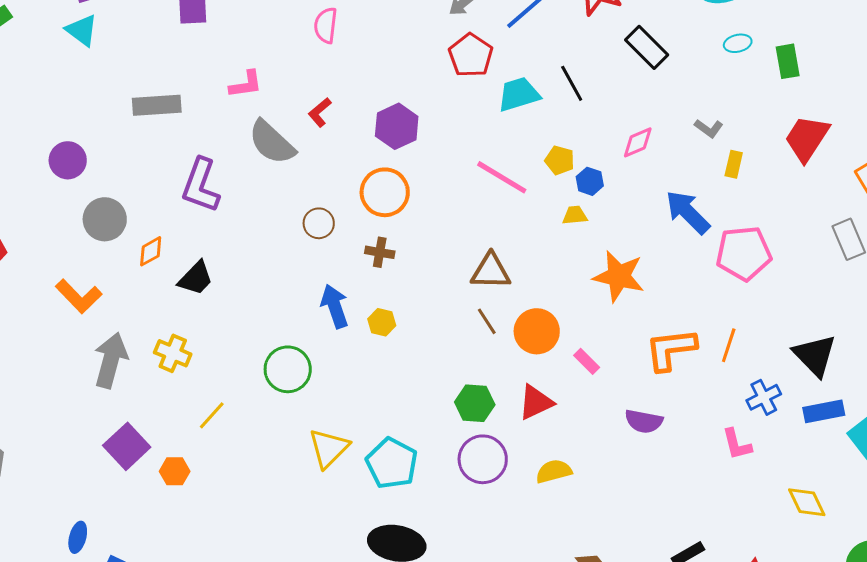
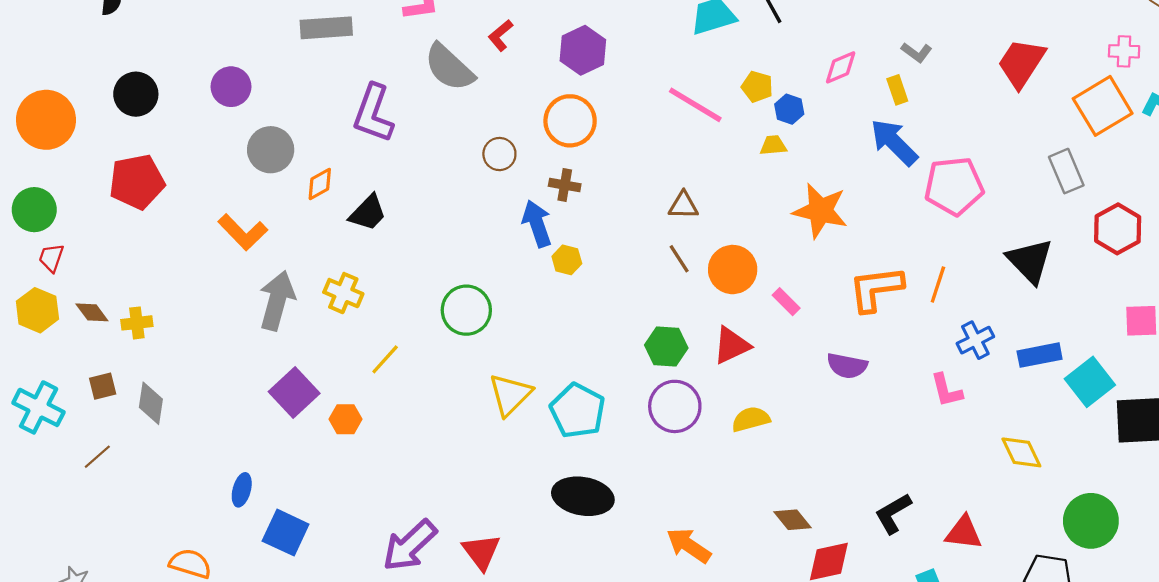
yellow rectangle: (734, 164) -> (897, 90), moved, turned -32
brown triangle: (491, 271) -> (683, 205), size x0.7
blue arrow: (335, 306) -> (537, 224), moved
black triangle: (815, 355) -> (1030, 261), moved

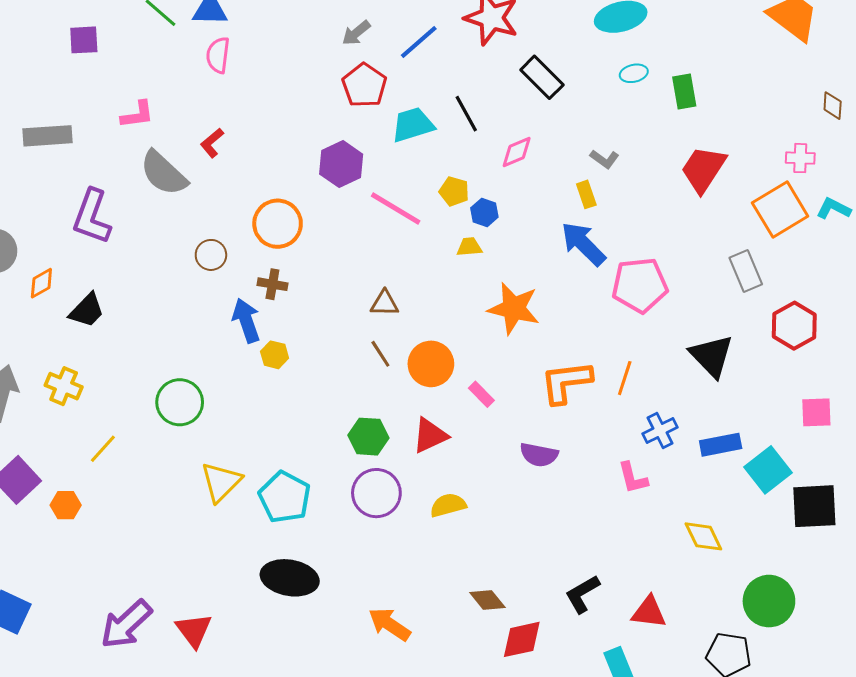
purple hexagon: (583, 50) -> (341, 164), moved
pink diamond: (841, 67) -> (517, 152), moved

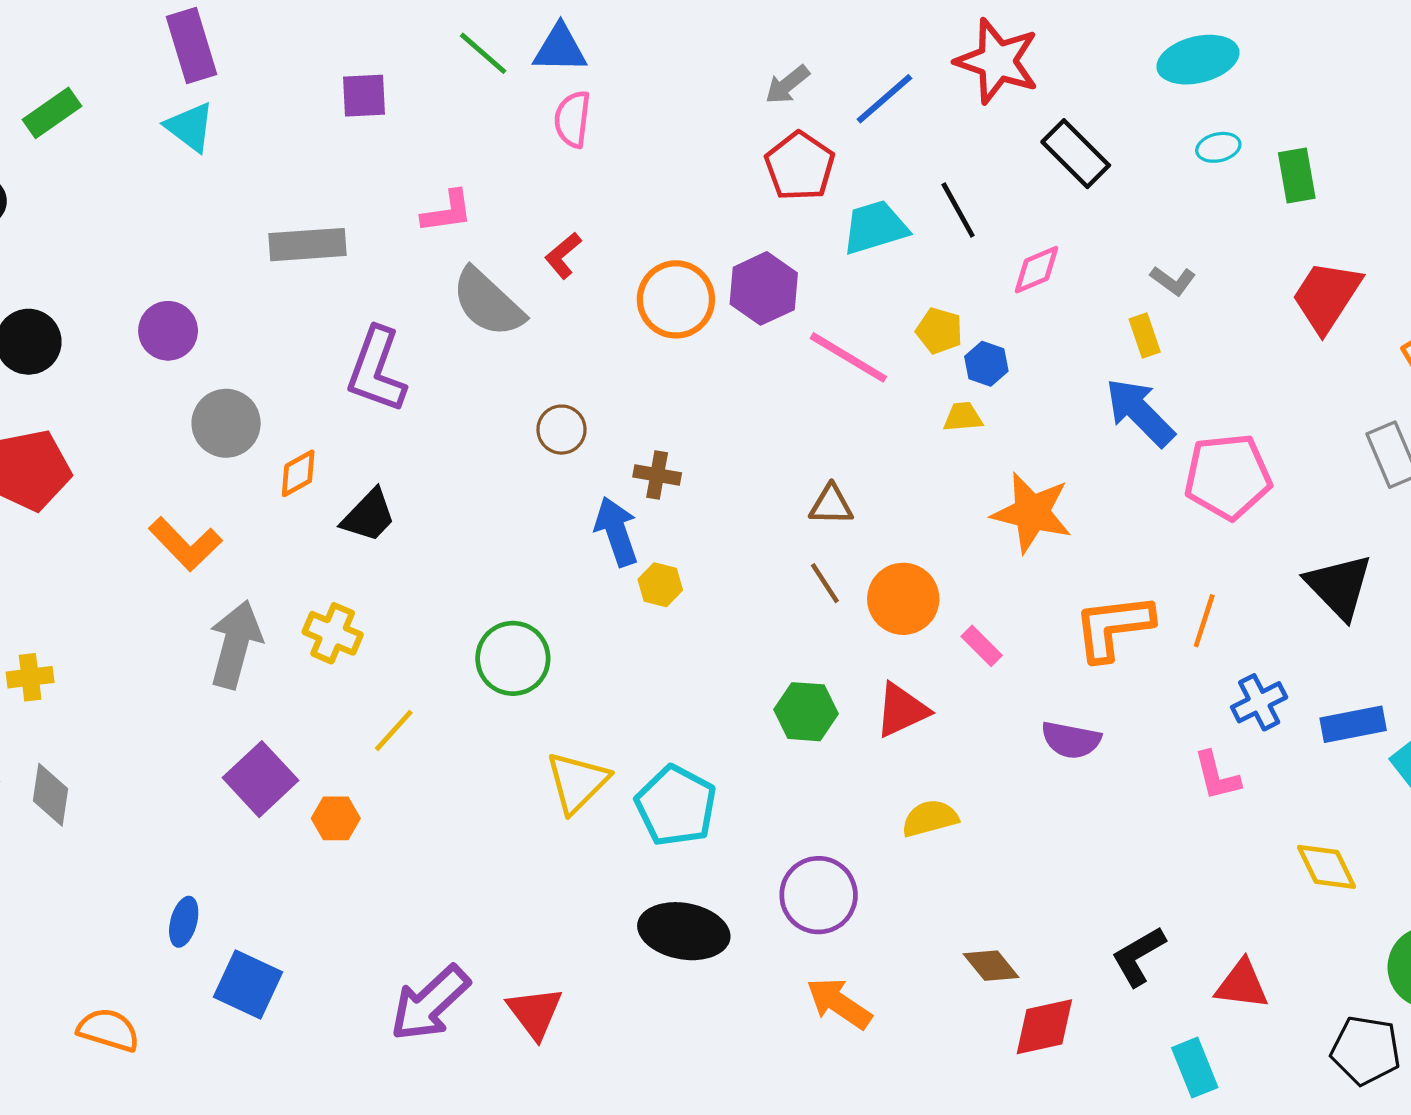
orange circle: (278, 224) -> (676, 299), moved
purple circle: (376, 493) -> (819, 895), moved

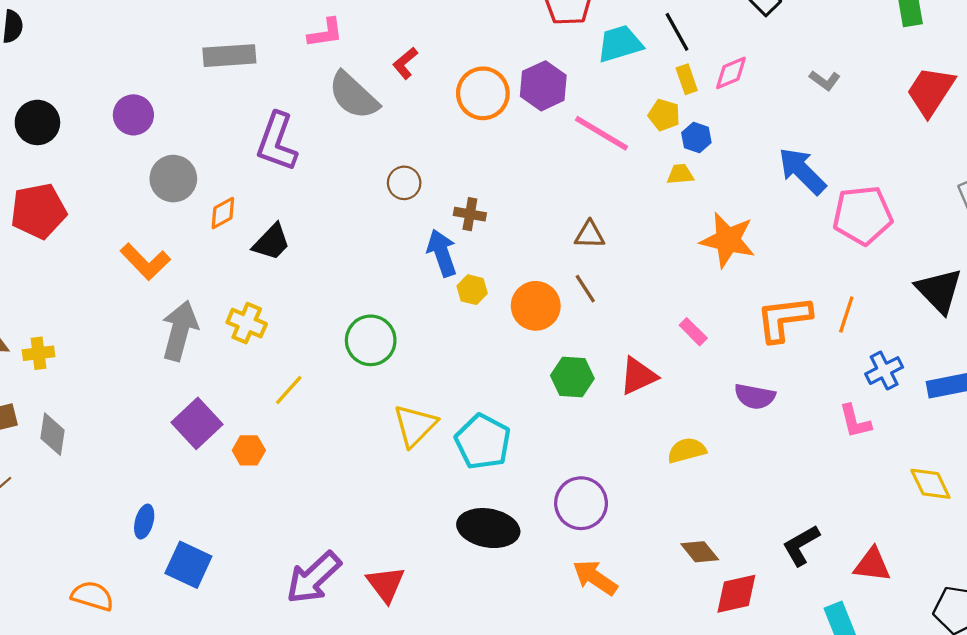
yellow rectangle: (1145, 335) -> (687, 79), moved
orange circle: (903, 599) -> (536, 306), moved
yellow semicircle: (930, 818) -> (687, 450), moved

